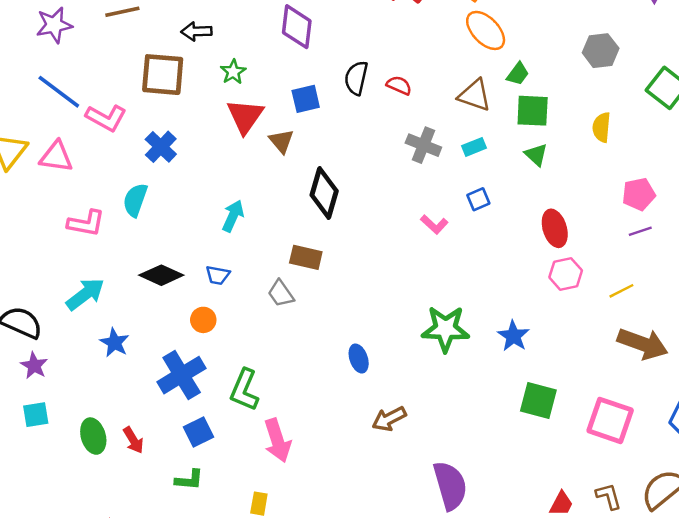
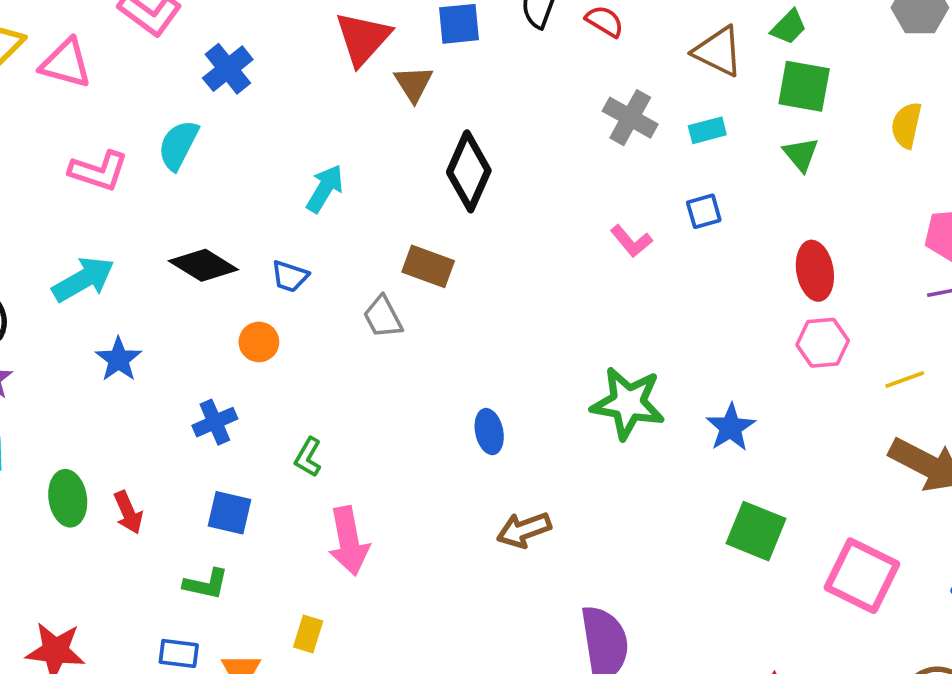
blue cross: (182, 375) -> (215, 422), size x0.6
green L-shape: (244, 390) -> (308, 457), size x0.6
blue square: (198, 432) -> (230, 513), turned 32

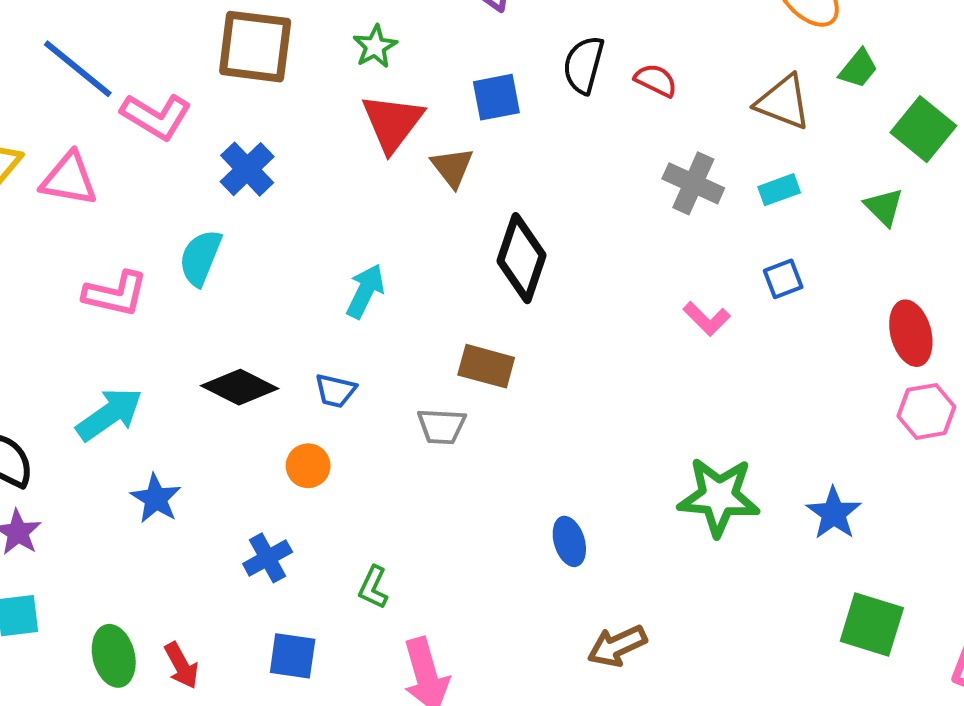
green square: (804, 86) -> (923, 129), moved, turned 34
gray trapezoid: (383, 317) -> (442, 426), turned -54

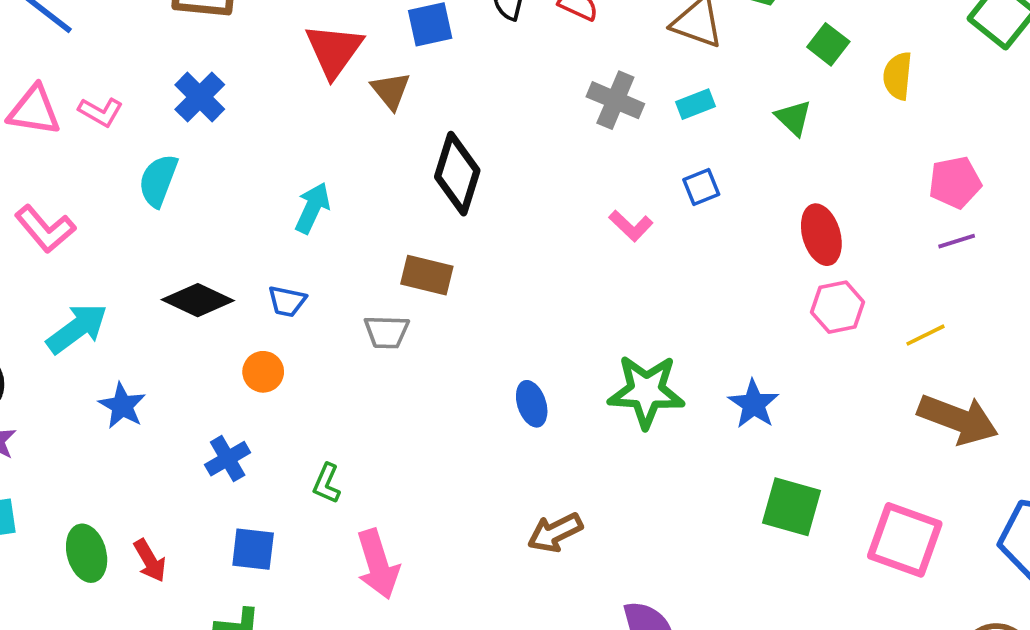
pink L-shape: (156, 116) -> (101, 112), moved, size x0.7
green square: (923, 129) -> (828, 44), size x0.7
pink L-shape: (115, 294) -> (45, 229), moved, turned 38
blue ellipse: (569, 541) -> (532, 404), moved

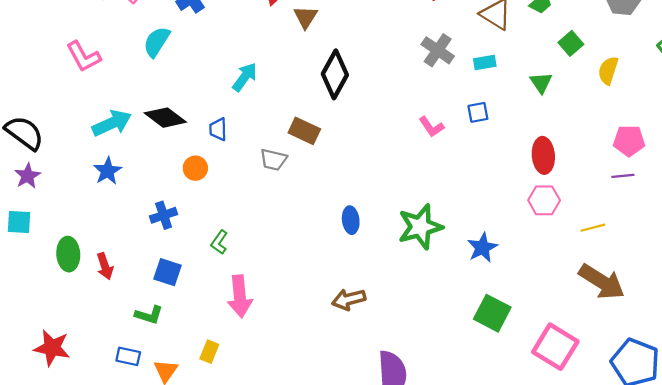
blue trapezoid: (287, 301) -> (218, 129), turned 65
cyan arrow: (77, 328) -> (112, 123), moved
green star: (646, 391) -> (420, 227), turned -30

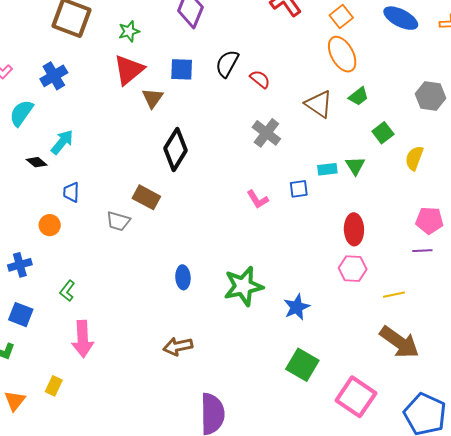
cyan rectangle: (485, 62) -> (327, 169), moved
cyan arrow: (245, 77) -> (62, 142), moved
black diamond: (165, 118) -> (37, 162), moved, size x0.6

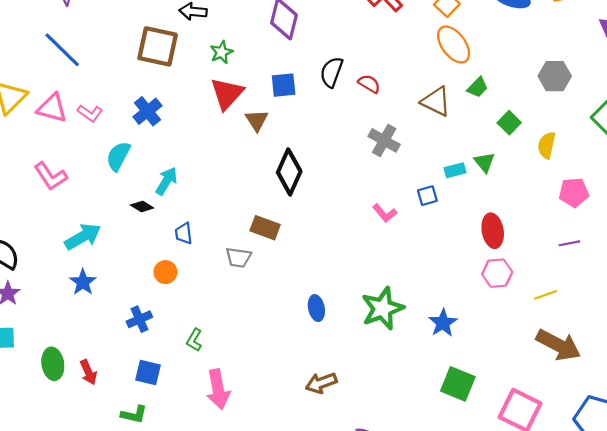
pink pentagon: (429, 220) -> (574, 192), moved

